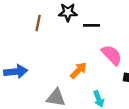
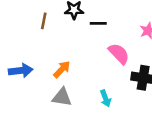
orange arrow: (78, 70) -> (62, 69), moved

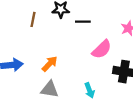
pink semicircle: (119, 54) -> (102, 49), turned 90

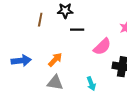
black line: (83, 22) -> (77, 30), moved

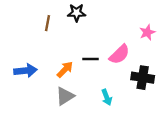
black line: (77, 30) -> (90, 59), moved
gray triangle: (55, 83) -> (65, 96), turned -42

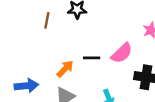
blue arrow: (26, 71) -> (26, 86), moved

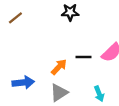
brown line: (47, 20) -> (15, 18), moved, turned 40

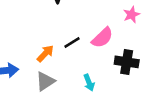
black line: (83, 57) -> (72, 43), turned -32

